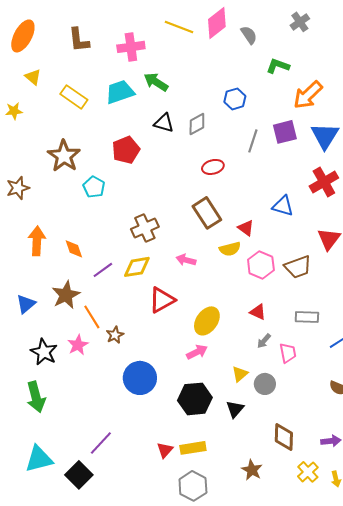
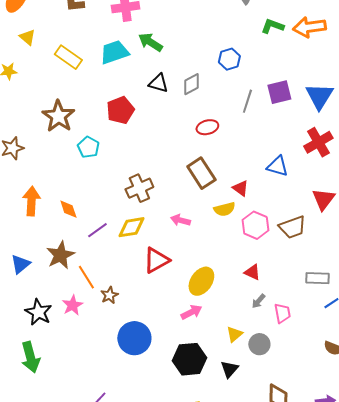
orange arrow: (308, 95) -> (309, 27), moved, turned 36
gray rectangle: (307, 317) -> (317, 278), moved

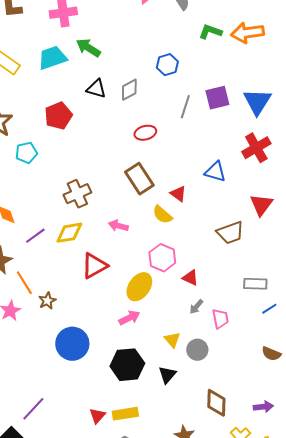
cyan pentagon: (88, 147) -> (26, 153), turned 30
yellow semicircle: (224, 209) -> (162, 215), turned 55
pink hexagon: (255, 225) -> (162, 258), moved
yellow triangle: (234, 334) -> (172, 340), turned -30

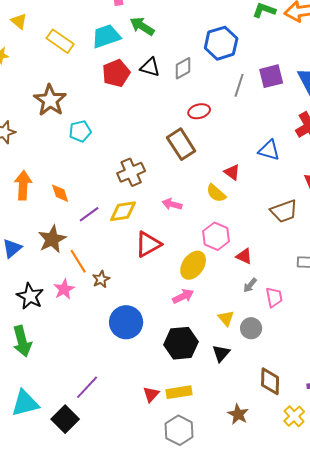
blue hexagon: (167, 65) -> (221, 43), size x1.5
red pentagon: (58, 116) -> (116, 73), moved
brown rectangle: (139, 179) -> (181, 144), moved

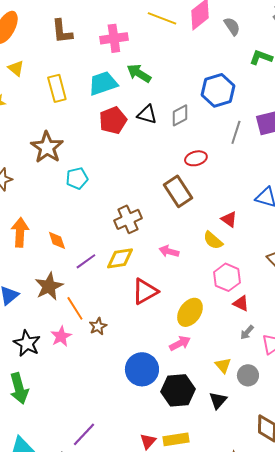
yellow rectangle: (60, 41) -> (57, 88), turned 40
pink hexagon: (216, 236) -> (227, 277), moved
blue circle: (126, 322) -> (142, 369), moved

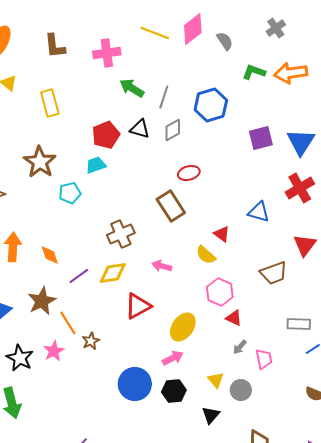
cyan trapezoid: (103, 83) -> (96, 165), moved, size x0.7
gray line: (236, 132) -> (164, 97), moved
black hexagon: (178, 390) -> (174, 391), moved, size x0.7

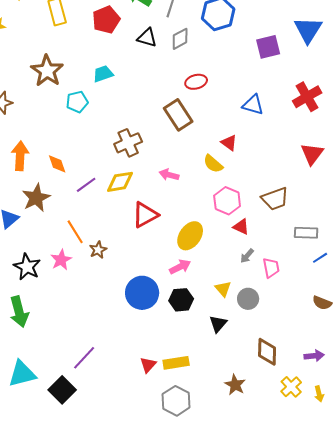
red pentagon: (106, 135) -> (106, 20), moved
blue triangle: (301, 142) -> (308, 30), moved
blue triangle: (259, 212) -> (253, 105), moved
brown trapezoid: (274, 273) -> (275, 199), moved
brown star: (42, 301) -> (36, 198), moved

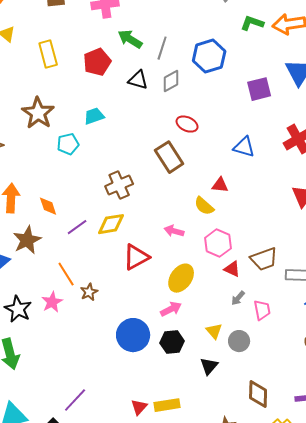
red ellipse: (196, 82) -> (187, 124), turned 40
red triangle: (229, 143) -> (220, 185), turned -30
pink arrow: (169, 175) -> (174, 231), moved
brown trapezoid: (275, 199) -> (264, 259), moved

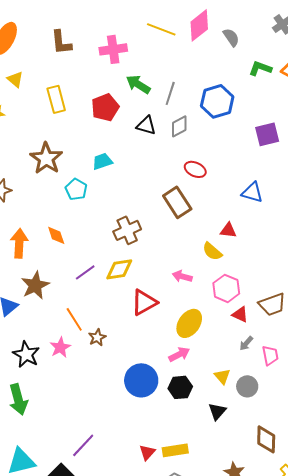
cyan pentagon: (68, 144) -> (76, 189), turned -30
orange diamond: (48, 206) -> (56, 235), moved

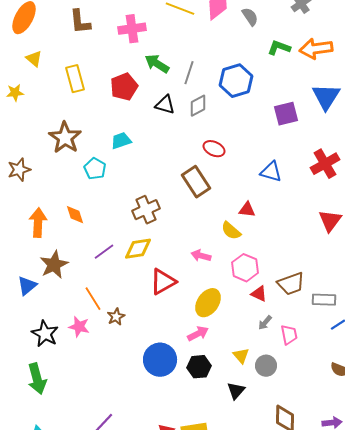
pink star: (60, 347) -> (79, 327), turned -30

